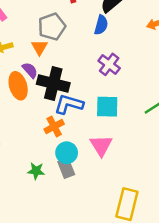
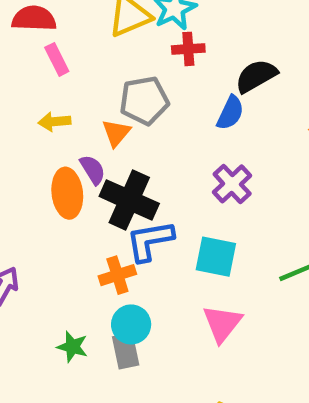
blue L-shape: (69, 104) -> (150, 241), turned -36
pink triangle: (101, 145) -> (222, 324), moved

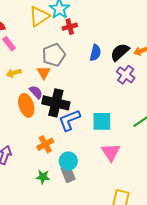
black semicircle: (256, 76) -> (120, 52), moved
purple cross: (232, 184) -> (126, 75), moved
orange cross: (117, 275) -> (45, 144), moved

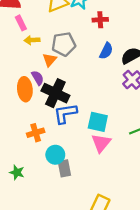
red cross: (70, 27) -> (100, 20), moved
yellow arrow: (14, 73) -> (32, 40), moved
pink triangle: (111, 152) -> (101, 143), moved
gray rectangle: (68, 174) -> (64, 168), moved
green star: (43, 177) -> (17, 172), moved

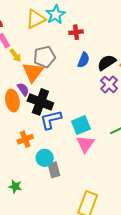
yellow arrow: (32, 40) -> (15, 55), turned -120
orange triangle: (50, 60) -> (33, 72), size x1.6
cyan square: (98, 122) -> (81, 125), turned -30
green star: (17, 172) -> (15, 186), moved

